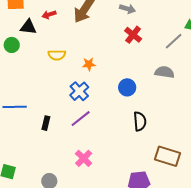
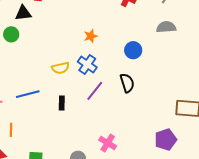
yellow semicircle: (57, 55) -> (61, 68), moved
black semicircle: (140, 121) -> (127, 83), moved
pink cross: (84, 158) -> (108, 143), moved

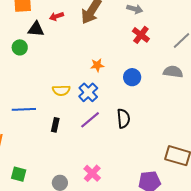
blue circle: (133, 50) -> (132, 77), moved

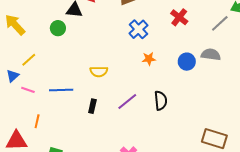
orange star: (97, 65) -> (149, 59), moved
blue circle: (132, 77) -> (187, 62), moved
blue cross: (88, 92) -> (138, 29), moved

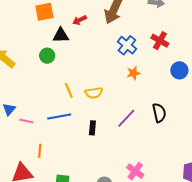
red cross: (179, 17) -> (160, 41), moved
orange star: (149, 59) -> (133, 73), moved
yellow line: (29, 60) -> (69, 90), moved, turned -63

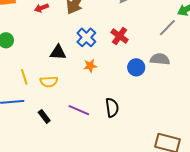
black triangle: (61, 35) -> (58, 52), moved
purple line: (126, 118) -> (79, 110), turned 65
black rectangle: (92, 128) -> (44, 116), turned -48

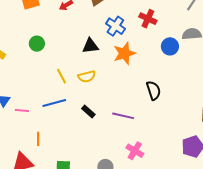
orange star: (90, 66) -> (124, 53), size x1.6
purple line: (79, 110) -> (123, 116), moved

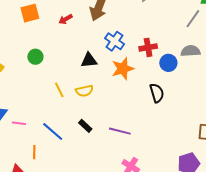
red cross: (148, 19) -> (148, 47), moved, turned -36
black semicircle: (154, 90) -> (157, 93), moved
blue line: (54, 103) -> (53, 132), moved, turned 55

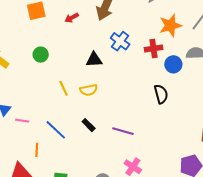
orange star: (123, 69) -> (170, 25), moved

